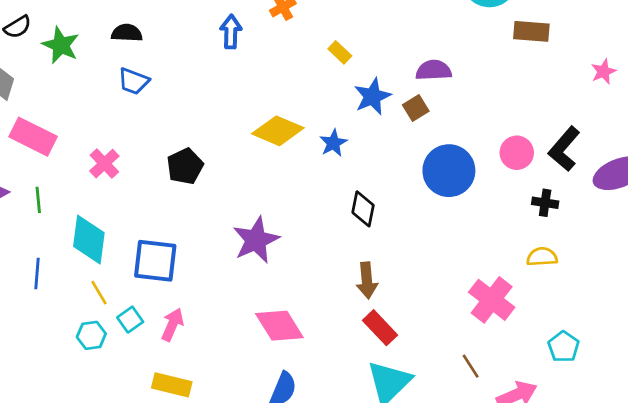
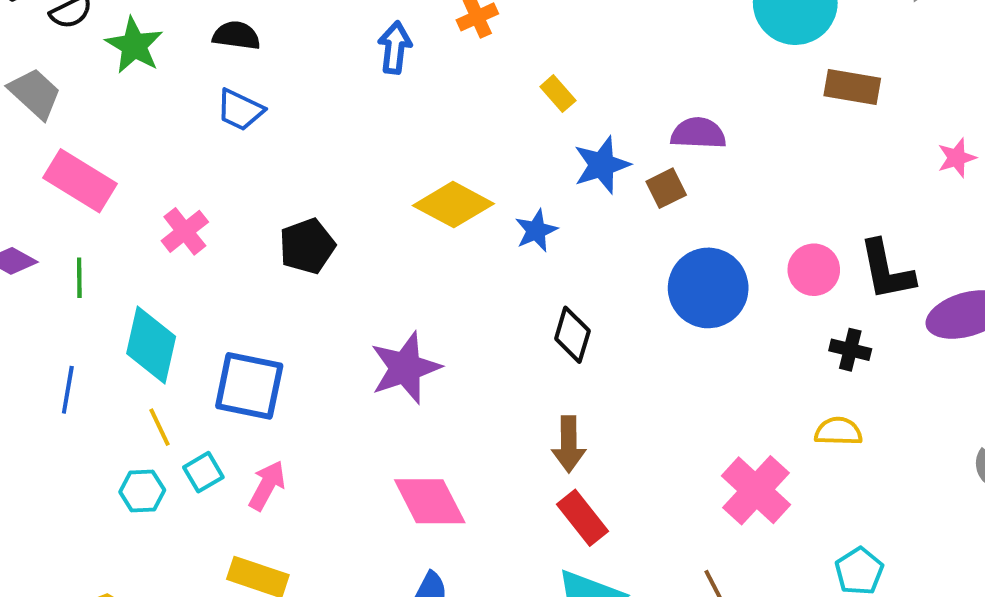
black L-shape: (564, 149) -> (887, 270), turned -57

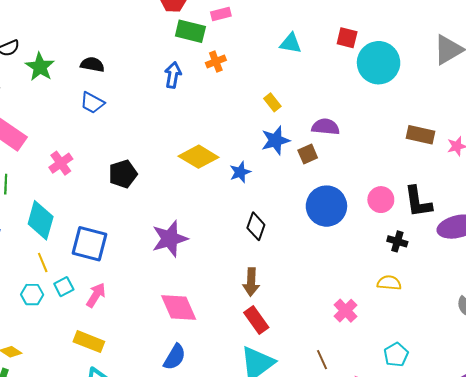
brown rectangle: (852, 87) -> (420, 135), moved
yellow rectangle: (558, 94) -> (272, 102), moved
pink cross: (756, 490) -> (345, 311), size x0.7

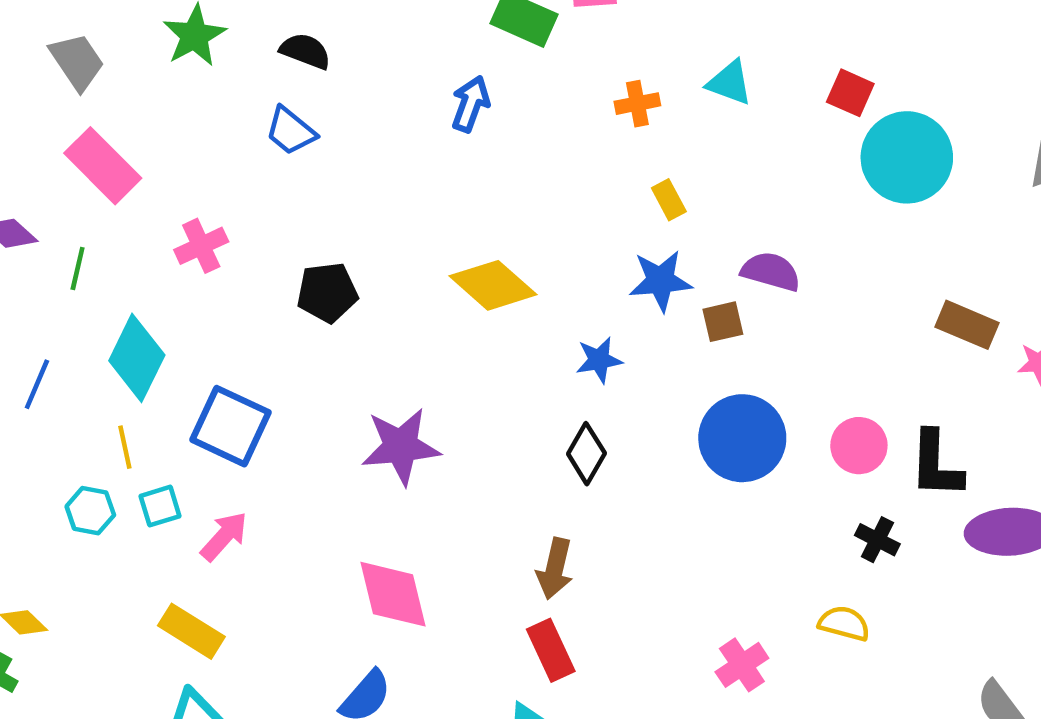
orange cross: (216, 62) -> (637, 104), moved
blue star: (240, 172) -> (599, 360), moved

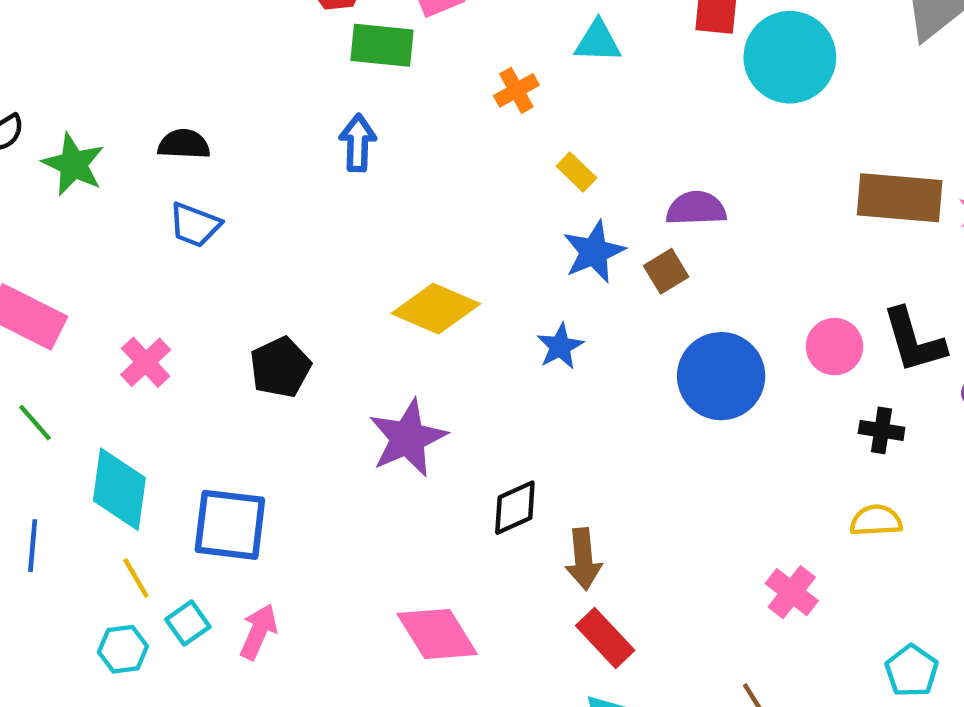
green line: (78, 268) -> (35, 423), turned -36
brown rectangle: (967, 325) -> (900, 198), size x1.4
purple star: (401, 446) -> (408, 438), moved
black diamond: (586, 454) -> (515, 508), moved, turned 54

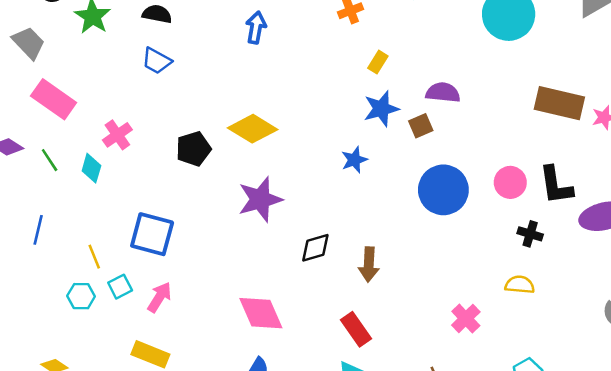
yellow rectangle: (577, 172) -> (378, 62), turned 70
yellow diamond: (436, 309) -> (253, 129), moved
cyan diamond: (119, 489) -> (91, 168), moved, size x0.6
brown arrow: (583, 559) -> (369, 265), moved

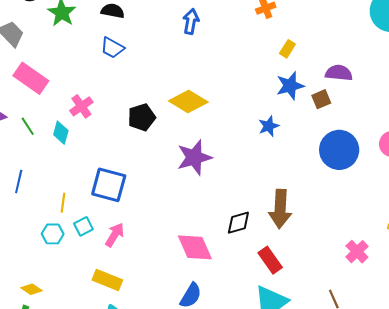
black diamond: (315, 248) -> (238, 223), moved
yellow line: (94, 257) -> (63, 203), turned 30
brown arrow: (369, 265) -> (280, 209), size x1.4

